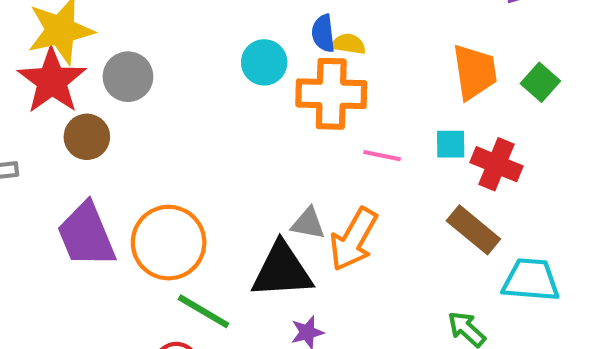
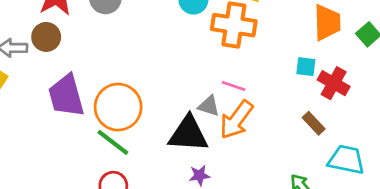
brown circle: (87, 137) -> (46, 37), moved
pink line: (382, 156) -> (234, 86), moved
brown rectangle: (473, 230) -> (314, 123), size x0.7
green line: (203, 311) -> (113, 142), moved

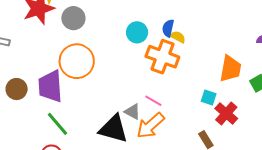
brown circle: (46, 37) -> (17, 89), moved
purple trapezoid: (66, 96) -> (50, 86), moved
orange circle: (118, 107) -> (77, 61), moved

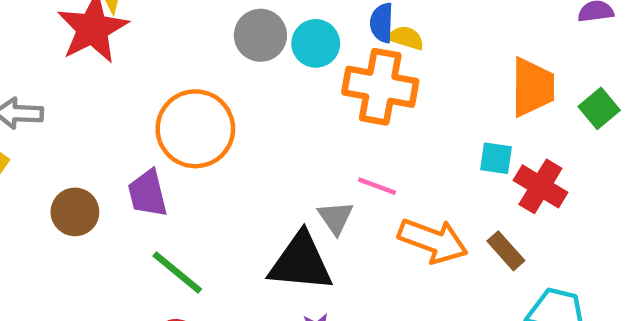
gray circle: (73, 18) -> (260, 35), moved
purple trapezoid: (50, 86) -> (148, 193), size x0.7
gray triangle: (132, 112) -> (336, 218), turned 36
orange arrow: (150, 126) -> (433, 241), moved, turned -108

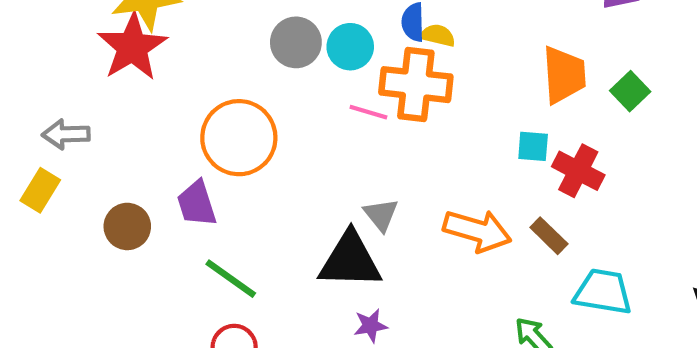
pink line: (377, 186) -> (368, 112), moved

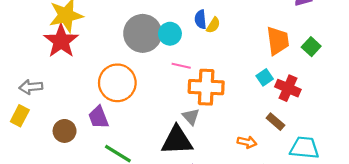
yellow semicircle: (438, 35) -> (213, 25), turned 112
gray circle: (296, 42) -> (143, 33), size x1.5
orange cross: (416, 85) -> (206, 87), moved
cyan square: (533, 146) -> (265, 77), turned -35
orange arrow: (477, 231) -> (247, 142), moved, size x0.6

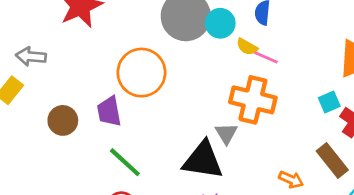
yellow semicircle: (213, 25) -> (247, 47), moved, turned 77
pink line: (181, 66) -> (266, 57), moved
brown rectangle: (275, 122) -> (332, 161), size x1.4

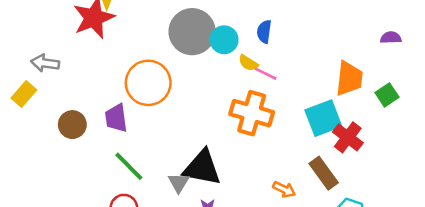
cyan square: (329, 102) -> (323, 118), size x1.8
gray triangle: (226, 133) -> (179, 183), moved

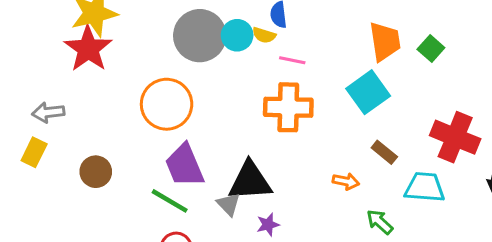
yellow semicircle: (248, 63) -> (264, 35), moved
purple trapezoid: (116, 118) -> (185, 165), moved, size x1.4
red cross: (348, 137) -> (455, 137), moved, size x1.4
brown rectangle: (324, 173) -> (384, 152), size x0.7

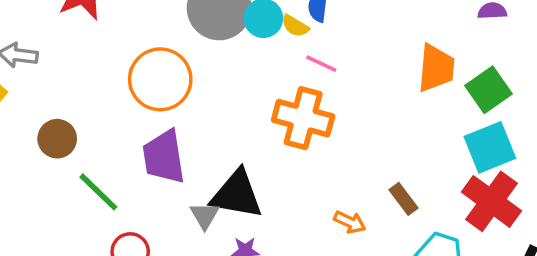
green square: (431, 49) -> (488, 90), size x1.4
cyan square: (368, 92) -> (490, 147), moved
green line: (170, 201) -> (98, 192), moved

